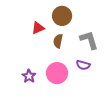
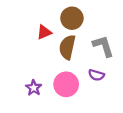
brown semicircle: (58, 41) -> (67, 47), size x1.5

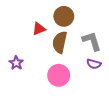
purple semicircle: (96, 75) -> (94, 64), moved
purple star: (34, 88) -> (16, 63), moved

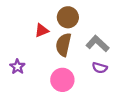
gray L-shape: (92, 41) -> (97, 44), turned -30

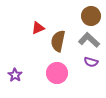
brown circle: (68, 17) -> (91, 16), moved
purple star: (17, 67) -> (15, 75), moved

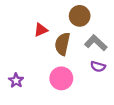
brown circle: (91, 16) -> (80, 16), moved

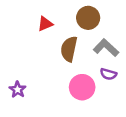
red triangle: (41, 30) -> (45, 24), moved
pink circle: (61, 78) -> (82, 87), moved

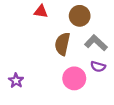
red triangle: (45, 24) -> (41, 12), moved, turned 32

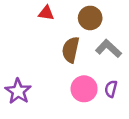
purple semicircle: (98, 67) -> (111, 89), moved, turned 88
purple star: (16, 81) -> (18, 91), size x1.5

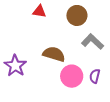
brown semicircle: (71, 50) -> (54, 54), moved, turned 95
purple star: (18, 91) -> (15, 66), moved

